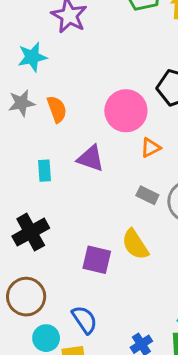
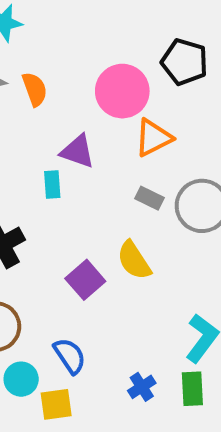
orange triangle: (151, 148) -> (153, 138), size x1.5
cyan rectangle: (45, 171) -> (52, 184), moved
purple square: (97, 260) -> (85, 280), turned 36

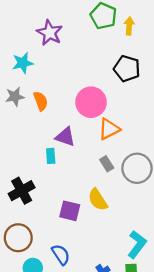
black pentagon: (185, 62) -> (127, 69), moved
gray rectangle: (150, 198) -> (107, 164), turned 32
purple square: (85, 280) -> (70, 211), turned -35

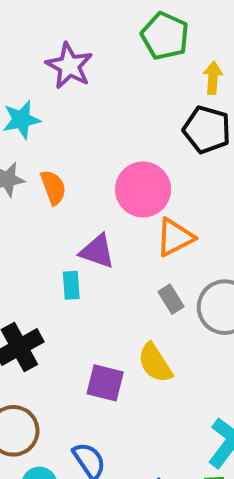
yellow arrow: (129, 26) -> (213, 78), moved

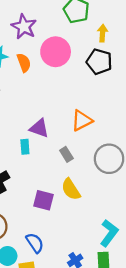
orange semicircle: (53, 187) -> (24, 63), moved
pink circle: (143, 189) -> (56, 52), moved
gray rectangle: (171, 299) -> (66, 154), moved

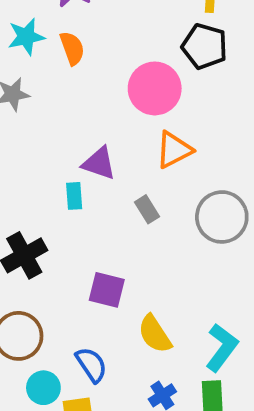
pink circle: (56, 52) -> (155, 88), moved
yellow semicircle: (71, 189) -> (155, 334), moved

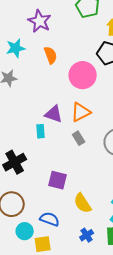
orange semicircle: (72, 48) -> (51, 55), moved
orange triangle: (174, 150) -> (81, 112), moved
blue semicircle: (91, 365) -> (50, 219), turned -36

